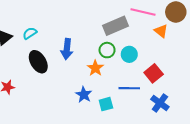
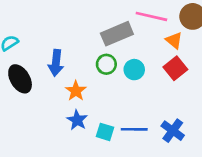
orange star: (95, 68) -> (76, 91), moved
red square: (154, 73) -> (175, 68), moved
blue line: (129, 88) -> (134, 129), moved
cyan square: (106, 104) -> (105, 132), turned 32

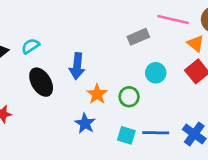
gray rectangle: (117, 34) -> (138, 37), size x0.7
green circle: (106, 64) -> (129, 97), moved
blue star: (77, 120) -> (85, 123), moved

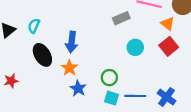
cyan semicircle: (30, 46) -> (34, 26), turned -32
orange star: (97, 94) -> (69, 68), moved
green circle: (129, 97) -> (109, 78), moved

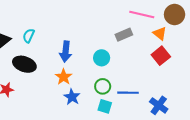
gray rectangle: (121, 18) -> (124, 35), moved
cyan circle: (135, 47) -> (102, 58), moved
black ellipse: (42, 55) -> (24, 64), moved, turned -40
blue line: (135, 96) -> (128, 93), moved

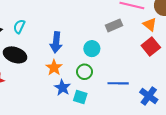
green circle: (103, 86) -> (85, 72), moved
cyan square: (105, 106) -> (80, 97), moved

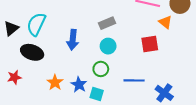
gray rectangle: (114, 25) -> (107, 23), moved
cyan semicircle: (19, 26) -> (36, 24), size x1.6
red square: (151, 46) -> (150, 44), moved, turned 30
orange star: (54, 68) -> (55, 83), moved

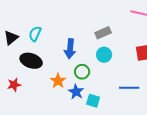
cyan semicircle: (36, 24) -> (35, 34), size x0.7
green circle: (101, 69) -> (82, 72), moved
orange star: (55, 83) -> (58, 81), moved

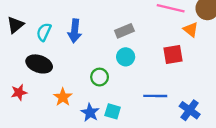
black triangle: (11, 38) -> (15, 25), moved
blue arrow: (70, 49) -> (75, 31), moved
orange star: (58, 81) -> (63, 97), moved
blue star: (76, 92) -> (90, 113), moved

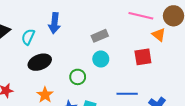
blue arrow: (75, 31) -> (54, 23), moved
black ellipse: (39, 64) -> (40, 62), moved, turned -40

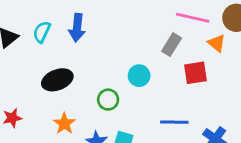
gray rectangle: (100, 36) -> (172, 45), moved, turned -35
cyan semicircle: (28, 37) -> (42, 32), moved

